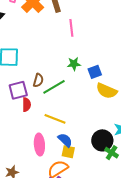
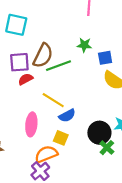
brown semicircle: (38, 80) -> (43, 56), size x1.6
red semicircle: (27, 105) -> (26, 79), turned -128
blue semicircle: (65, 140) -> (67, 116), moved, turned 98

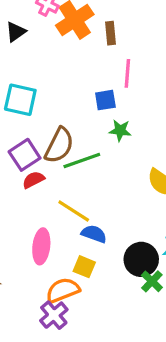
blue square: (105, 58) -> (105, 100), moved
purple square: (19, 62) -> (25, 155), turned -30
blue semicircle: (67, 116) -> (94, 234), turned -133

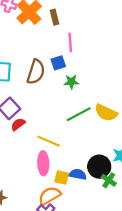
brown semicircle: (59, 145) -> (36, 72), moved
green line: (82, 160) -> (79, 114), moved
blue semicircle: (94, 234) -> (78, 174), moved
pink ellipse: (41, 246) -> (43, 163), moved

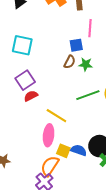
brown semicircle: (36, 72) -> (70, 62), moved, size x0.6
orange semicircle: (50, 196) -> (50, 166), turned -35

